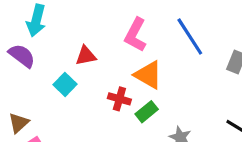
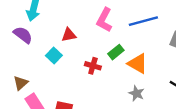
blue line: (190, 36) -> (143, 21), turned -72
orange triangle: (148, 75) -> (138, 64), moved
green rectangle: (147, 112) -> (116, 52), moved

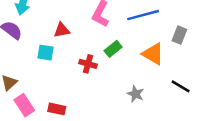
cyan square: (54, 55) -> (45, 53), turned -35
orange triangle: (138, 64) -> (153, 54), moved

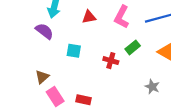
red triangle: (62, 30) -> (89, 17), moved

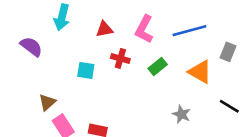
purple semicircle: (44, 31) -> (31, 47), moved
red cross: (111, 61) -> (120, 58), moved

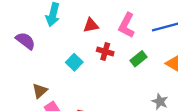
cyan square: (86, 70) -> (74, 62), turned 35

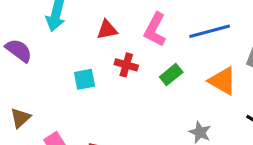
cyan square: (74, 62) -> (85, 79), turned 35
brown triangle: (40, 91) -> (20, 118), moved

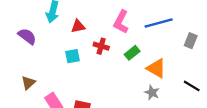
red triangle: (107, 30) -> (78, 26), moved
orange triangle: (222, 81) -> (156, 68), moved

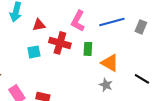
gray rectangle: (191, 41) -> (141, 27), moved
red cross: (101, 46) -> (60, 43), size x1.5
green rectangle: (132, 53) -> (88, 49), turned -48

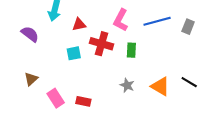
orange triangle: (110, 63) -> (160, 86), moved
gray star: (106, 85) -> (127, 85), moved

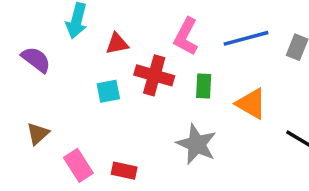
gray star: (127, 85) -> (197, 144), size x1.6
orange triangle: (160, 86) -> (251, 104), moved

